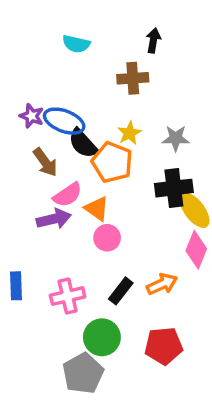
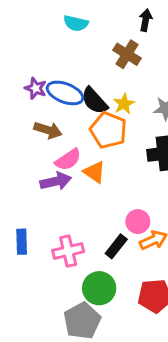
brown cross: (133, 78) -> (127, 54), turned 36
black semicircle: (83, 143) -> (94, 101), moved
brown arrow: (45, 162) -> (48, 130), turned -36
pink circle: (107, 238) -> (138, 222), moved

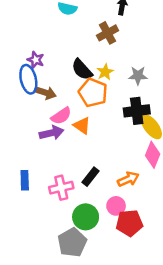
brown cross: (127, 54) -> (108, 33), turned 30
blue ellipse: (65, 93) -> (28, 79), moved, turned 56
pink circle: (138, 222) -> (116, 206), moved
black rectangle: (116, 246) -> (90, 177), moved

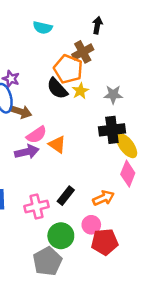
orange pentagon: (93, 93) -> (68, 69), moved

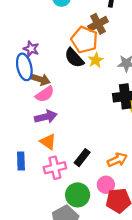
pink semicircle: (37, 135) -> (45, 94), moved
orange triangle: (57, 144) -> (48, 142), moved

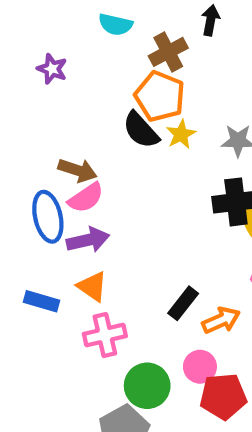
brown cross: (98, 24) -> (168, 52), moved
purple star: (31, 49) -> (52, 69), moved
blue ellipse: (24, 67) -> (48, 217), moved
black rectangle: (82, 158) -> (183, 303), moved
blue rectangle: (21, 161) -> (42, 301), moved, turned -72

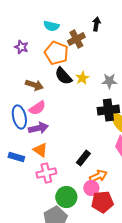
orange pentagon: (160, 96) -> (56, 53), moved
brown arrow: (77, 170) -> (34, 85), moved
orange arrow: (221, 320) -> (98, 176), moved

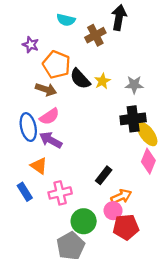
black arrow: (96, 24) -> (119, 18), size x1.5
orange pentagon: (56, 53) -> (57, 65), moved
purple arrow: (38, 128) -> (51, 140), turned -138
orange triangle: (40, 150) -> (39, 166), moved
blue rectangle: (16, 157) -> (25, 192), moved, turned 42

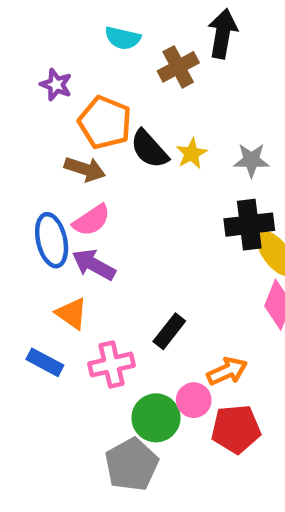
black rectangle: (104, 175) -> (169, 331), moved
blue rectangle: (25, 192) -> (45, 362), turned -30
pink circle: (113, 211) -> (194, 400), moved

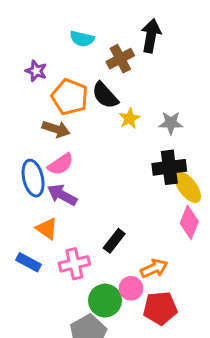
black semicircle: (149, 149) -> (105, 95), moved

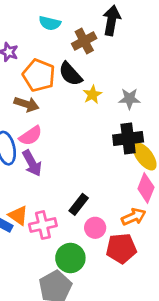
purple arrow: (62, 195) -> (32, 163), turned -148
orange triangle: (47, 229) -> (18, 215), moved
orange arrow: (154, 268) -> (134, 217), moved
pink circle: (131, 288) -> (95, 228), moved
red pentagon: (160, 308) -> (121, 248), moved

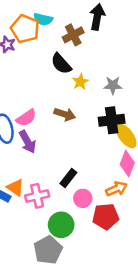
orange pentagon: (39, 75) -> (25, 29), moved
brown arrow: (26, 104) -> (65, 114), moved

